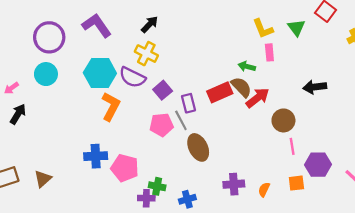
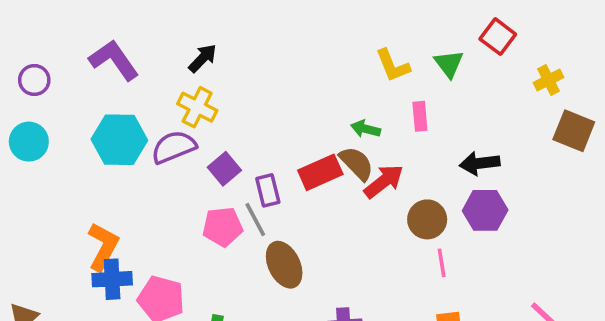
purple circle: (49, 37) -> (34, 80), size x0.6
pink rectangle: (269, 52) -> (420, 116), moved
purple semicircle: (132, 77) -> (174, 147), turned 132
orange L-shape: (111, 106) -> (103, 247), moved
purple hexagon: (318, 165) -> (485, 210), moved

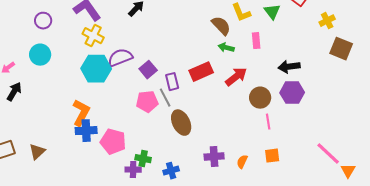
yellow cross: (197, 107) -> (93, 36), moved
cyan hexagon: (119, 140) -> (96, 69), moved
brown semicircle: (357, 163) -> (221, 26), moved

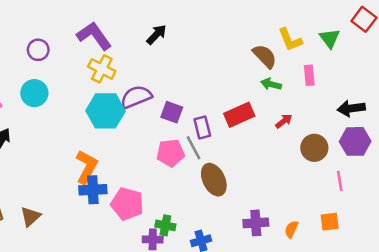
purple square: (148, 70) -> (172, 112), turned -30
red arrow: (236, 77) -> (284, 121), size x0.6
pink line: (268, 122) -> (340, 181), moved

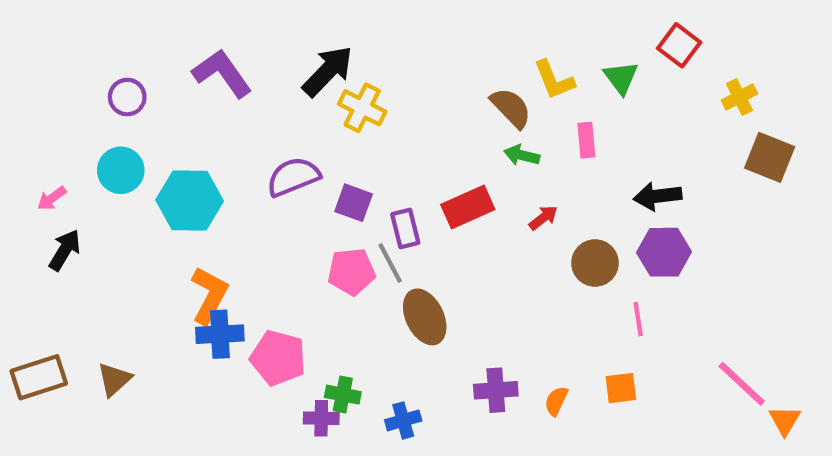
black arrow: (157, 35) -> (328, 71), size x1.5
yellow cross: (102, 69) -> (362, 108), moved
cyan hexagon: (106, 111) -> (190, 200), moved

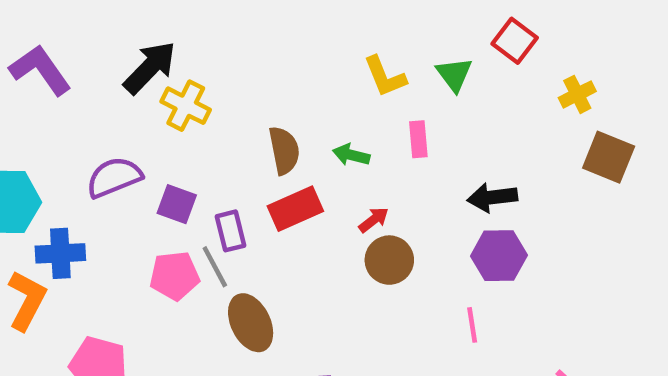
brown semicircle: (511, 108) -> (284, 150), moved, turned 33
brown circle: (595, 263) -> (389, 260), moved
blue cross: (220, 334) -> (60, 253), moved

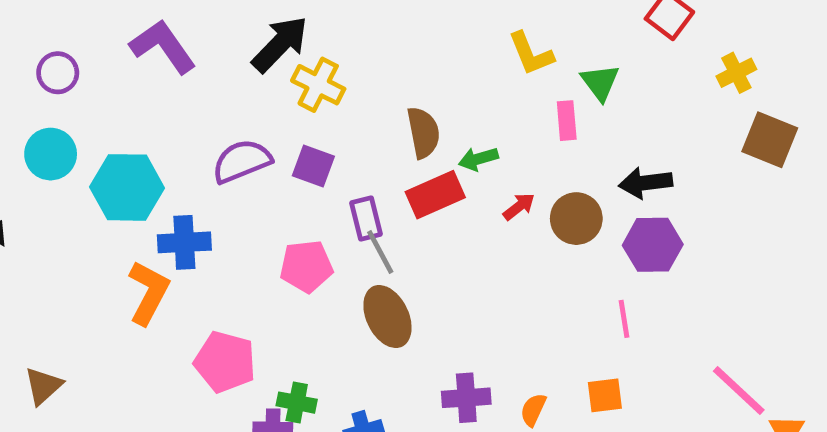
green triangle: (454, 74) -> (600, 82), moved
green arrow: (351, 155) -> (478, 159), moved, turned -30
purple square: (177, 204) -> (313, 166), moved
brown circle: (389, 260) -> (576, 219), moved
gray line: (215, 267) -> (380, 252), moved

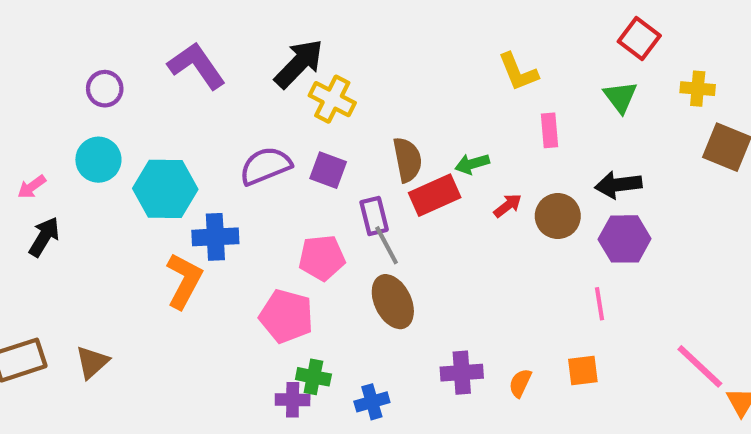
yellow cross: (736, 73) -> (698, 89), turned 32
green triangle: (600, 82) -> (620, 97), moved
brown semicircle: (423, 133) -> (407, 160), moved
pink pentagon: (225, 362) -> (286, 316), moved

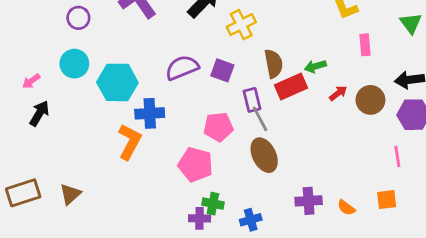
yellow cross: (332, 99) -> (241, 25), moved, turned 36
orange semicircle: (520, 383) -> (346, 208), turned -78

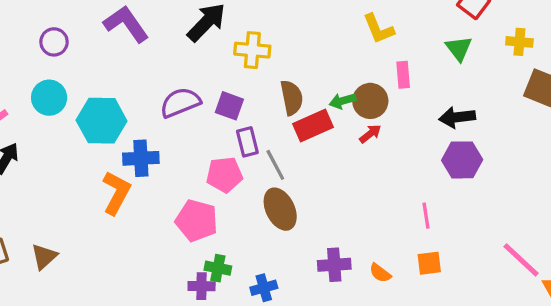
yellow cross: (241, 25) -> (252, 50), turned 32
purple rectangle: (252, 100) -> (247, 142), moved
brown circle: (370, 100) -> (370, 101), moved
pink line: (397, 156) -> (426, 216), moved

